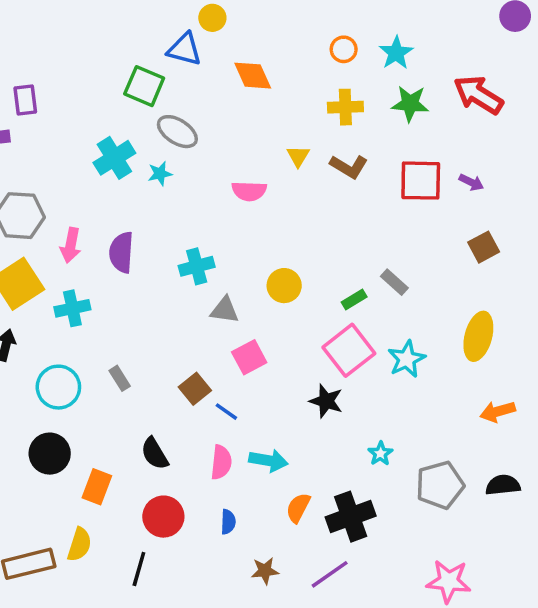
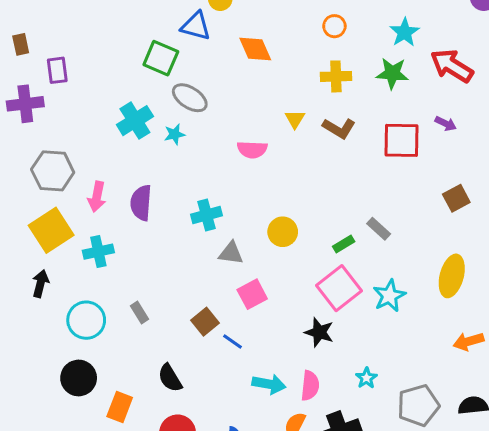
cyan star: (396, 53) -> (405, 32), moved
purple arrow: (471, 182) -> (446, 124), moved
pink semicircle: (221, 462) -> (310, 386), moved

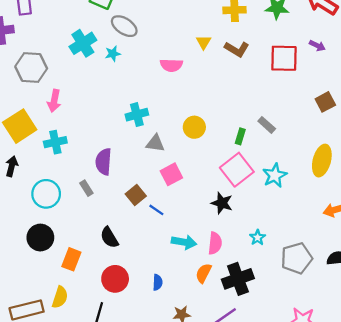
gray hexagon: (53, 171) -> (31, 67), moved
purple semicircle: (141, 203) -> (104, 162), moved
green rectangle: (344, 244) -> (240, 136), turned -42

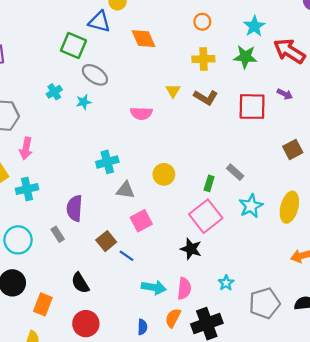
cyan cross: (83, 43) -> (54, 92), size x0.6
cyan star: (275, 175) -> (251, 206), moved
blue semicircle: (158, 282) -> (142, 327), moved

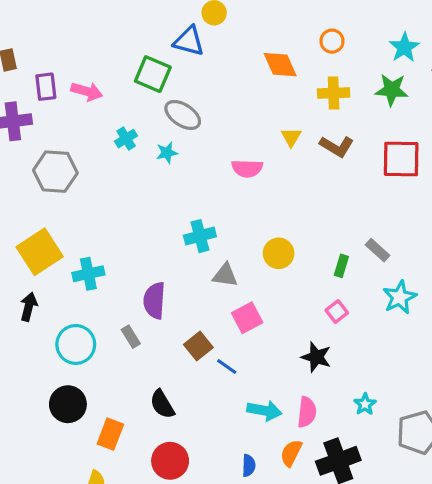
orange diamond: (144, 39) -> (280, 65), moved
pink arrow: (26, 148) -> (87, 91), moved, turned -85
pink square: (206, 216) -> (337, 311), size x0.5

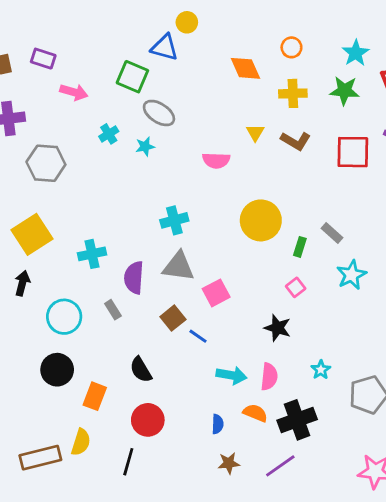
purple rectangle: (46, 87) -> (43, 59), moved, turned -65
yellow circle: (279, 253) -> (261, 220), moved, size x1.5
cyan cross: (88, 274) -> (92, 254), moved
gray triangle: (225, 275) -> (178, 266), moved, size x1.4
orange semicircle: (291, 453) -> (255, 413), turned 85

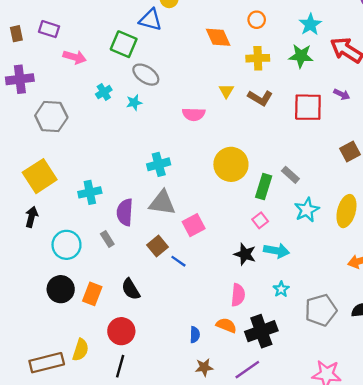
green rectangle: (300, 247) -> (264, 187), size x1.5
cyan arrow: (232, 375) -> (276, 251), moved
orange rectangle: (95, 396) -> (92, 294), moved
red circle: (148, 420) -> (121, 331), moved

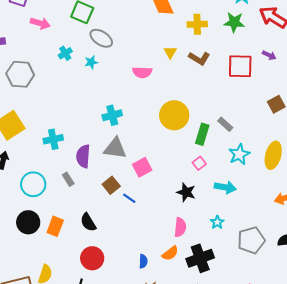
cyan arrow: (276, 251) -> (225, 187), moved
orange semicircle: (226, 325) -> (170, 253), turned 120
red circle: (121, 331) -> (92, 258), moved

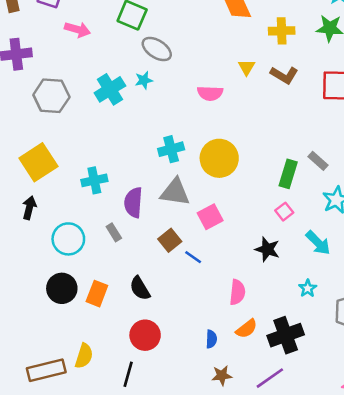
cyan cross: (65, 53) -> (110, 89), moved, size x1.6
yellow circle: (174, 115) -> (219, 158), moved
cyan arrow: (225, 187) -> (318, 243), turned 35
pink semicircle: (180, 227) -> (237, 292), moved

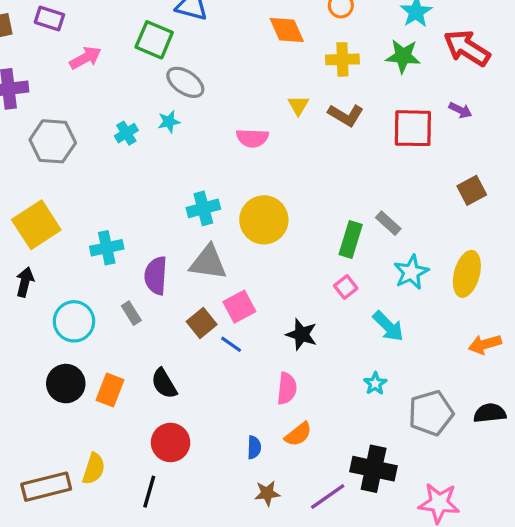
pink arrow: (77, 30) -> (85, 58), turned -45
cyan cross: (110, 89) -> (126, 133), size x0.6
pink square: (210, 217) -> (239, 307), moved
black star: (267, 249) -> (302, 334), moved
black cross: (286, 335) -> (374, 469), moved, turned 32

